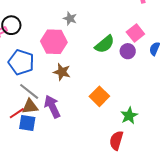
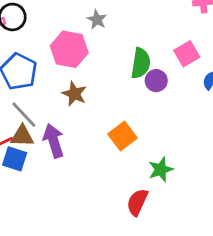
green semicircle: (105, 44) -> (141, 63), turned -50
purple circle: (128, 51) -> (156, 81), moved

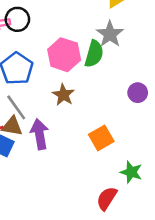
gray star: (97, 20) -> (110, 34), moved, size x1.5
green semicircle: (141, 63) -> (94, 54), moved
green star: (161, 170) -> (131, 172), turned 30

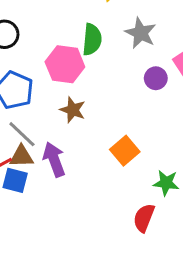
gray star: (110, 34) -> (141, 33), moved
green semicircle: (94, 54) -> (92, 39), moved
purple circle: (138, 93) -> (156, 78), moved

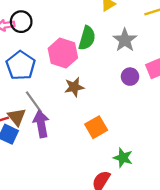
brown star: (73, 110) -> (74, 87), moved, turned 30
gray line: (22, 134) -> (34, 102), moved
brown triangle: (21, 156) -> (17, 117), turned 42

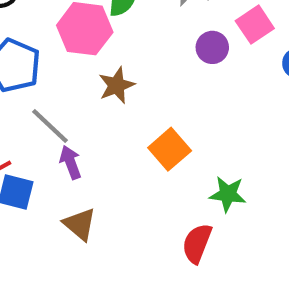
brown triangle: (17, 117) -> (80, 224), moved
purple arrow: (41, 124) -> (70, 162), size x0.7

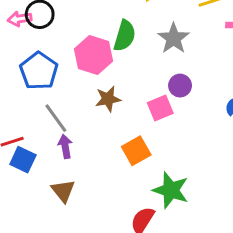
pink square: (255, 25) -> (160, 108), moved
green star: (228, 194) -> (171, 190), size x1.4

